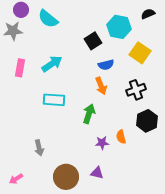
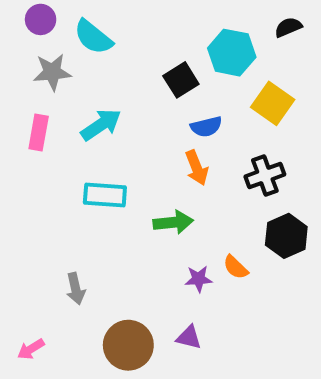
gray star: (13, 31) -> (52, 72), moved
green arrow: (89, 114) -> (173, 222), turned 66
orange semicircle: (121, 137) -> (236, 267), turned -32

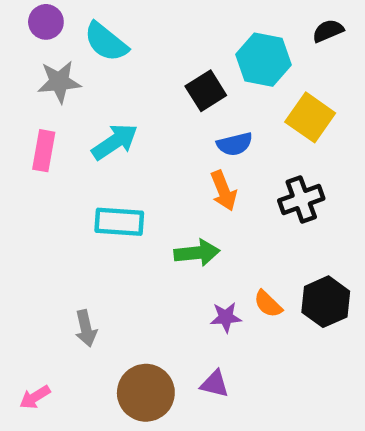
black hexagon: (286, 236) -> (326, 302), moved

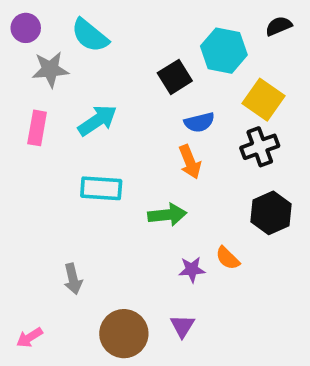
purple circle: (46, 22) -> (26, 28), moved
black cross: (301, 200) -> (260, 147), moved
black hexagon: (326, 302) -> (271, 213), moved
purple triangle: (215, 384) -> (182, 326), turned 48

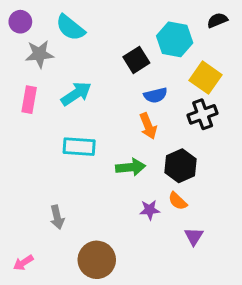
black hexagon: (271, 213) -> (181, 166), moved
purple triangle: (182, 326) -> (194, 236), moved

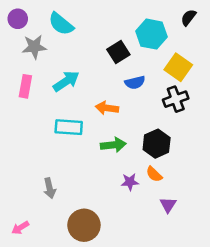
black semicircle: (217, 20) -> (188, 18), turned -30
orange arrow: (148, 126) -> (107, 108), moved, turned 120

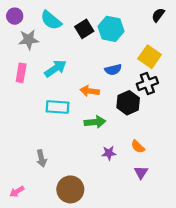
cyan hexagon: (152, 34) -> (111, 29), moved
black square: (118, 52) -> (84, 29), moved
black hexagon: (157, 144) -> (128, 103), moved
orange semicircle: (154, 174) -> (138, 147), moved

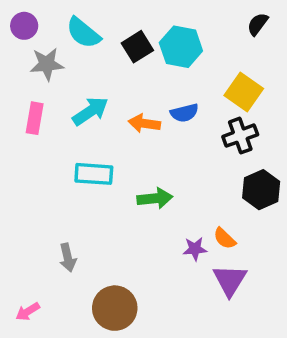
orange arrow: (90, 91) -> (144, 123), moved
black hexagon: (128, 103) -> (261, 190), moved
purple star: (109, 153) -> (195, 249), moved
purple triangle: (141, 172) -> (230, 280), size x1.5

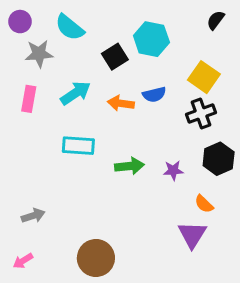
black square: (137, 47) -> (115, 57), moved
orange semicircle: (225, 238) -> (204, 204), moved
purple star: (195, 249) -> (173, 170), moved
gray arrow: (68, 258) -> (33, 216), moved, turned -95

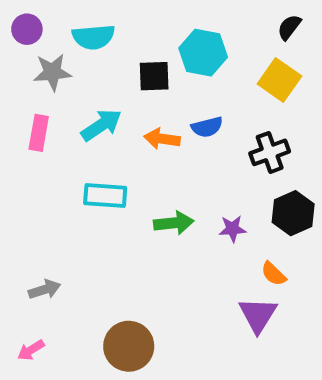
cyan semicircle: (70, 27) -> (93, 37), turned -44
black square: (115, 57) -> (154, 76), turned 30
yellow square: (204, 77) -> (279, 80), moved

